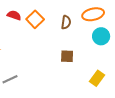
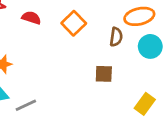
orange square: (35, 19) -> (74, 23), moved
brown semicircle: (66, 22) -> (116, 37), moved

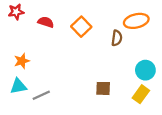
cyan circle: (150, 46) -> (145, 70), moved
brown square: (104, 74) -> (103, 88), moved

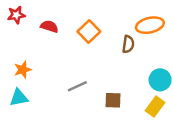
gray line: (41, 95) -> (77, 86), moved

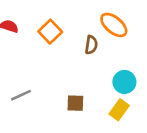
orange ellipse: (150, 25) -> (114, 25), turned 52
gray line: (77, 86) -> (21, 95), moved

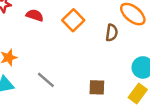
gray line: (21, 95) -> (46, 80), turned 66

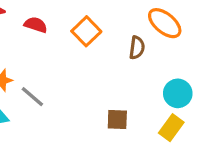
gray line: (46, 80) -> (32, 97), moved

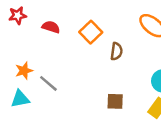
brown semicircle: (137, 48) -> (116, 51), moved

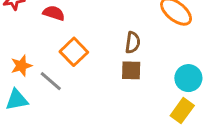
orange square: (91, 32) -> (74, 52), moved
brown square: (115, 101) -> (131, 70), moved

